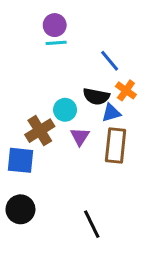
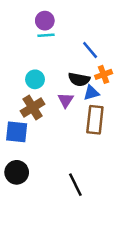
orange cross: (126, 90) -> (104, 74), turned 35
cyan circle: (65, 110) -> (35, 79), moved
purple triangle: (80, 137) -> (66, 100), moved

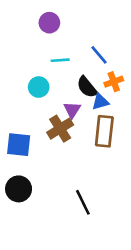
cyan line: (46, 35) -> (60, 60), moved
black semicircle: (79, 79) -> (87, 87), turned 40
brown cross: (33, 107) -> (60, 129), moved

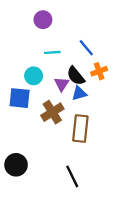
blue triangle: (100, 102) -> (79, 93), moved
purple triangle: (72, 110) -> (62, 84), moved
brown rectangle: (104, 131) -> (80, 129), moved
blue square: (19, 145) -> (20, 98), moved

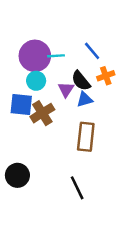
purple circle: (43, 20) -> (35, 56), moved, size x1.6
brown cross: (52, 112) -> (42, 113), moved

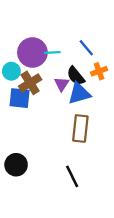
cyan circle: (36, 81) -> (11, 71), moved
blue triangle: (85, 99) -> (79, 93), size x1.5
brown cross: (42, 113) -> (30, 83), moved

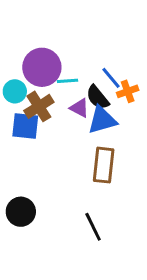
blue line: (86, 48) -> (111, 78), moved
cyan line: (52, 52) -> (67, 81), moved
purple triangle: (62, 84) -> (79, 108), turned -35

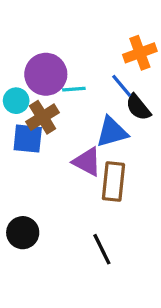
orange cross: (128, 91) -> (140, 53), moved, size x1.4
black semicircle: (98, 97) -> (138, 107), moved
purple triangle: (79, 108) -> (87, 162), moved, size x1.4

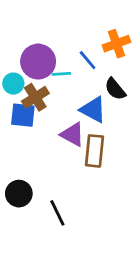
blue line: (122, 86) -> (88, 60), moved
blue triangle: (112, 132) -> (93, 110), turned 44
black line: (102, 249) -> (57, 213), moved

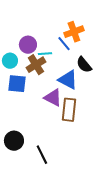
orange cross: (116, 44) -> (74, 32), moved
purple circle: (38, 62) -> (28, 45), size x0.7
brown cross: (35, 97) -> (36, 65), moved

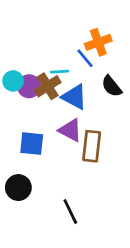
purple circle: (28, 45) -> (29, 86), moved
blue triangle: (68, 80) -> (74, 97), moved
blue square: (17, 84) -> (32, 144), moved
black line: (42, 155) -> (70, 212), moved

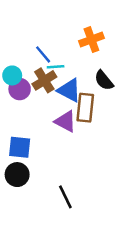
blue line: (85, 58) -> (43, 54), moved
purple circle: (29, 86) -> (20, 89), moved
blue square: (32, 144) -> (20, 147), moved
brown rectangle: (92, 146) -> (85, 108), moved

